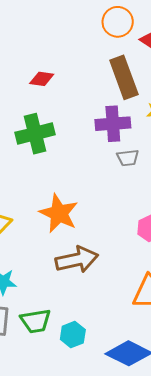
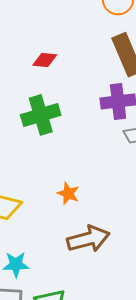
orange star: (59, 213) -> (68, 194), size x0.6

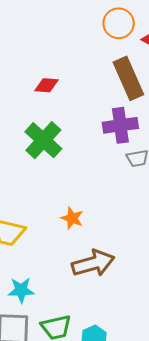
green cross: (41, 115) -> (43, 140), turned -30

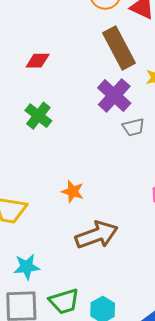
purple cross: (120, 125) -> (114, 95), turned -36
green cross: (43, 140) -> (38, 116), size x0.7

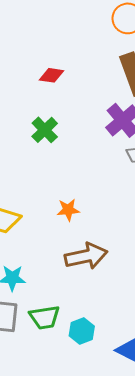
orange star: (73, 191) -> (68, 210), turned -30

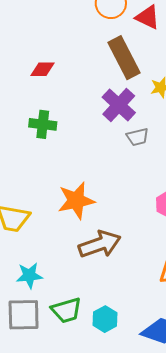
green cross: (45, 130) -> (43, 124), turned -32
orange star: (68, 210) -> (76, 201), size x1.6

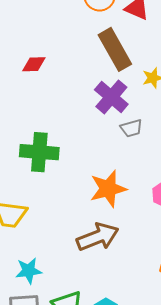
green cross: (43, 124) -> (39, 152), moved, size x1.4
orange star: (76, 201) -> (108, 189), moved

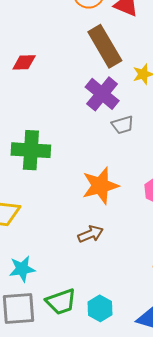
brown arrow: (98, 237) -> (91, 234), size x0.6

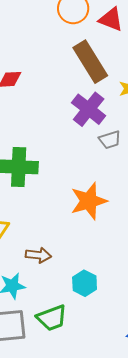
brown arrow: (91, 234) -> (38, 255), moved, turned 30
cyan hexagon: (100, 308) -> (85, 283), moved

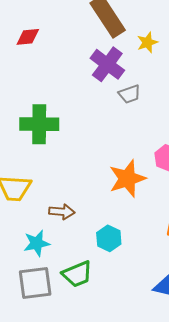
orange star: (89, 201) -> (127, 179), moved

